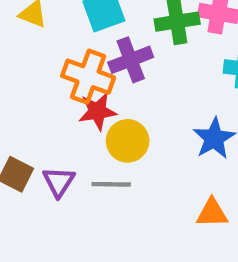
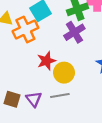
purple cross: (131, 60) -> (74, 32), moved
orange cross: (88, 77) -> (25, 29), moved, turned -35

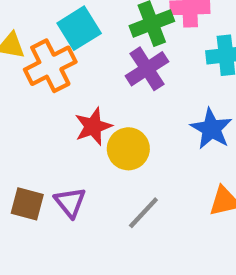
gray line: (60, 96) -> (143, 213), moved, turned -36

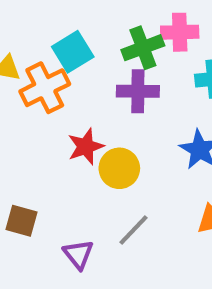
purple cross: (147, 69) -> (138, 91), turned 33
purple triangle: (70, 202) -> (78, 254), moved

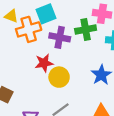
green cross: (143, 48) -> (86, 29), moved
purple cross: (138, 91) -> (60, 37), moved

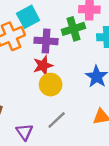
red star: (44, 63) -> (43, 66), moved

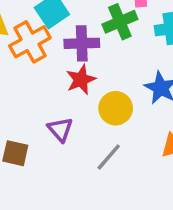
yellow circle: (51, 85) -> (116, 108), moved
purple triangle: (24, 132) -> (60, 129), moved

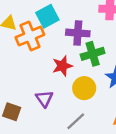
green cross: (120, 22) -> (93, 54), moved
purple cross: (82, 43) -> (78, 33), moved

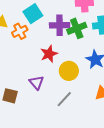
orange cross: (30, 36) -> (20, 31), size x0.7
green cross: (93, 54) -> (77, 28), moved

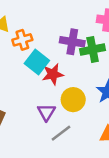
cyan square: (33, 14) -> (37, 62), moved, turned -30
purple triangle: (36, 83) -> (46, 112), moved

